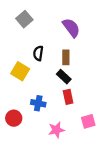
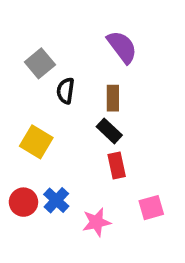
gray square: (24, 19) -> (40, 63), moved
yellow square: (20, 71) -> (36, 142), moved
blue cross: (38, 103) -> (56, 200), moved, turned 32

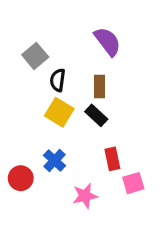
yellow square: (36, 142) -> (59, 112), moved
red rectangle: (117, 166) -> (112, 159), moved
blue cross: (56, 200) -> (54, 160), moved

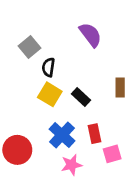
brown rectangle: (99, 87) -> (120, 88), moved
blue cross: (54, 160) -> (62, 135), moved, size x1.4
red circle: (21, 178) -> (17, 150), size x1.4

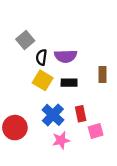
purple semicircle: (90, 35) -> (66, 56), moved, turned 125
black rectangle: (81, 97) -> (69, 83), turned -42

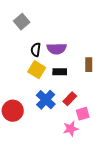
gray square: (25, 40) -> (22, 22), moved
red rectangle: (81, 114) -> (70, 99), turned 56
pink star: (61, 140) -> (71, 129), moved

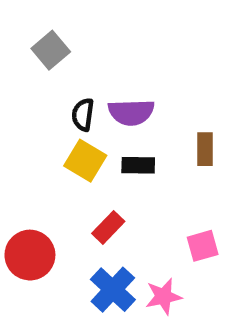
red rectangle: (70, 99) -> (108, 227), moved
blue cross: (46, 100) -> (113, 290), moved
pink square: (83, 114) -> (203, 246), moved

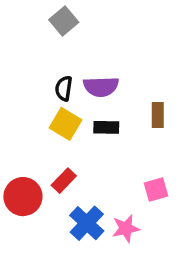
gray square: (51, 50) -> (64, 21), moved
red rectangle: (108, 227) -> (64, 181), moved

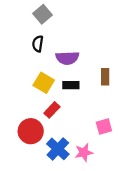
black semicircle: (64, 88) -> (38, 44), moved
red rectangle: (64, 181) -> (52, 110), moved
red circle: (23, 197) -> (31, 131), moved

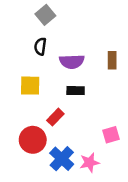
brown rectangle: (105, 77) -> (112, 60), moved
yellow square: (44, 83) -> (30, 86), moved, turned -30

